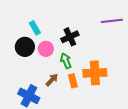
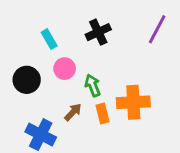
purple line: (112, 21) -> (157, 29), turned -55
black cross: (70, 37) -> (98, 32), moved
black circle: (25, 47) -> (27, 80), moved

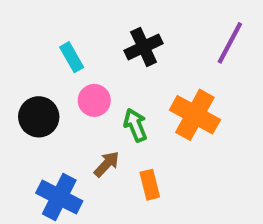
orange cross: (133, 102) -> (195, 115), moved, turned 32
orange rectangle: (102, 113) -> (150, 185), moved

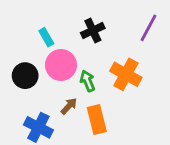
pink circle: (94, 100) -> (61, 65), size x1.5
orange rectangle: (150, 185) -> (97, 119), size x1.5

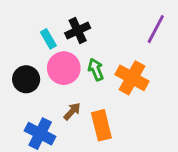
black cross: (93, 31) -> (78, 30), moved
green arrow: (87, 81) -> (96, 70), moved

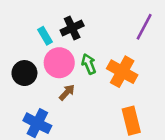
brown arrow: (72, 111) -> (67, 92), moved
orange rectangle: (101, 125) -> (131, 121), moved

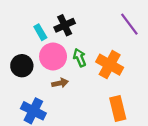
purple line: (144, 27) -> (129, 24), turned -65
brown arrow: (67, 92) -> (60, 83), turned 35

